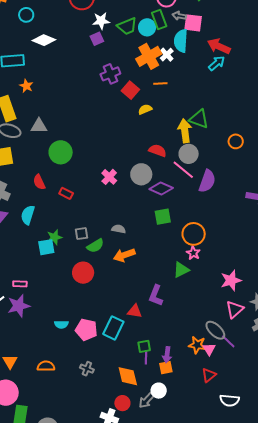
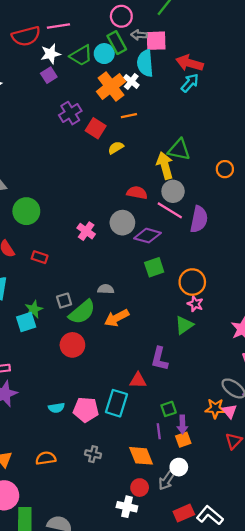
green semicircle: (95, 246) -> (82, 312), size x1.4
green square: (144, 346) -> (169, 409), moved

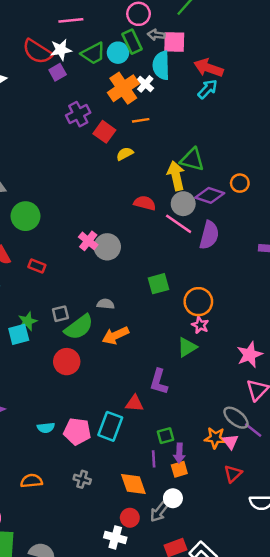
red semicircle: (26, 36) -> (37, 52), moved, turned 44
gray circle: (122, 223) -> (107, 247), moved
purple diamond: (147, 236) -> (210, 195), moved

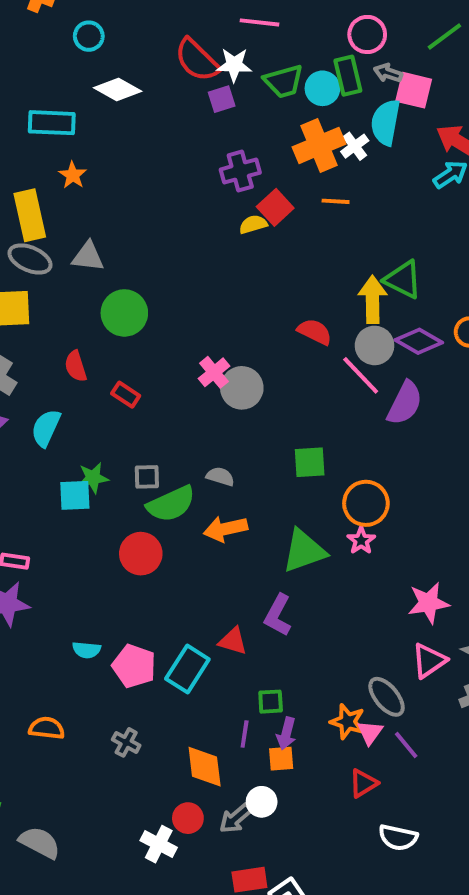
yellow semicircle: (125, 154) -> (253, 224), moved
green triangle: (187, 347) -> (304, 551), moved, size x1.4
purple line: (253, 430) -> (406, 745), moved

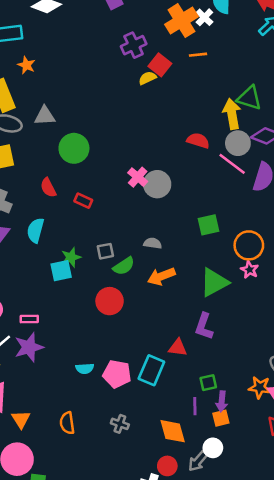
green semicircle: (171, 504) -> (124, 266), size x0.7
orange semicircle: (47, 728) -> (67, 423), turned -95

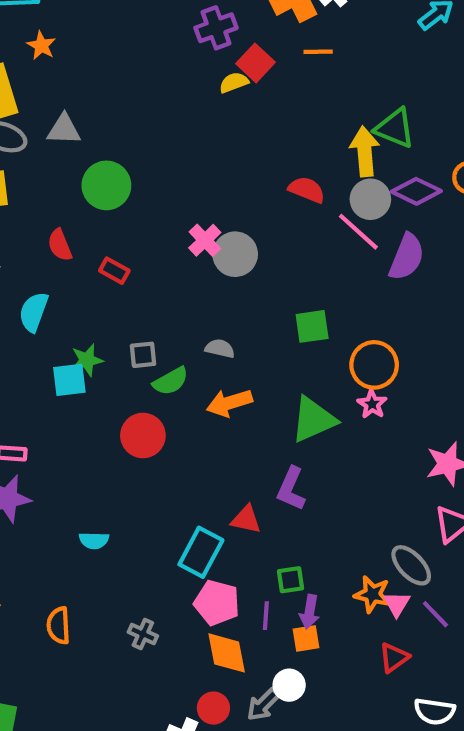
pink pentagon: (117, 374) -> (217, 603), moved

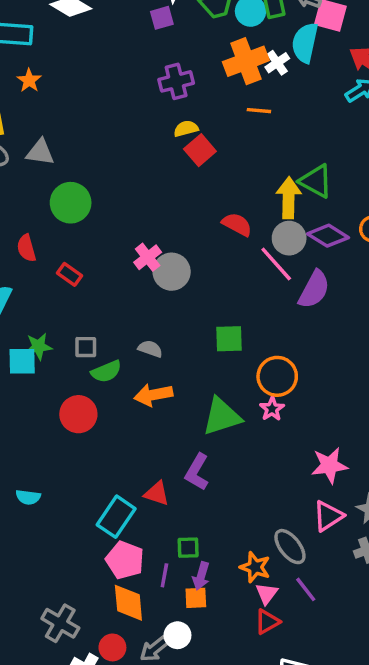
red square: (256, 63) -> (200, 150), moved
pink triangle: (397, 604) -> (267, 594), moved
gray cross: (143, 634) -> (60, 623), moved, size x1.5

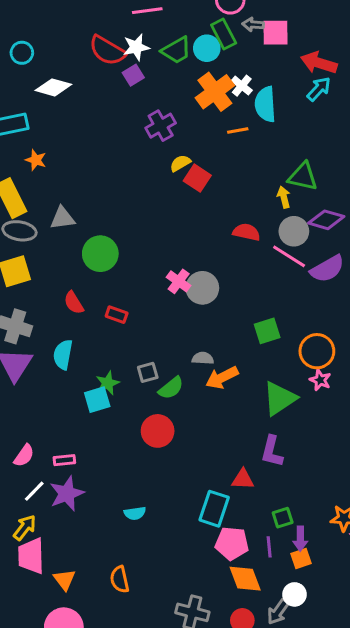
cyan semicircle: (305, 43) -> (265, 104), moved
yellow arrow: (289, 198) -> (284, 197), size x0.6
purple semicircle: (314, 289) -> (327, 269), turned 48
orange arrow: (153, 395) -> (222, 378), moved

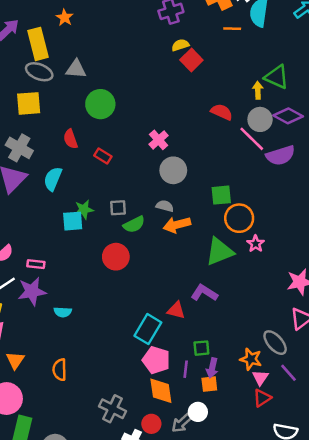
gray circle: (202, 288) -> (173, 170), moved
orange circle: (317, 351) -> (239, 218), moved
purple L-shape: (272, 451) -> (204, 293), turned 96
cyan semicircle: (135, 513) -> (63, 312), moved

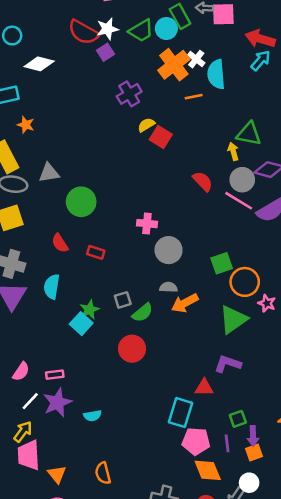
red semicircle: (222, 112) -> (203, 181), turned 35
pink cross: (159, 140) -> (147, 224), turned -30
cyan square: (73, 221) -> (81, 324), turned -30

